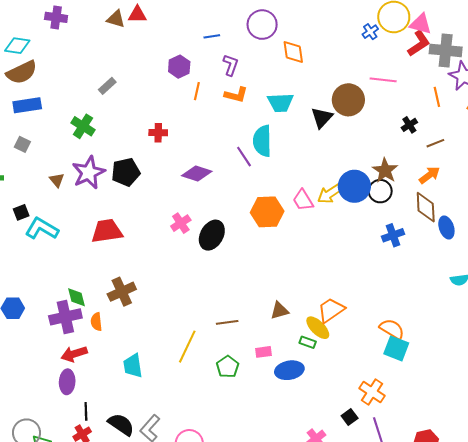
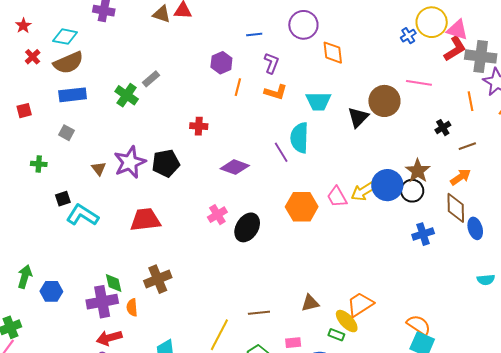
green cross: (83, 126) -> (127, 95), moved

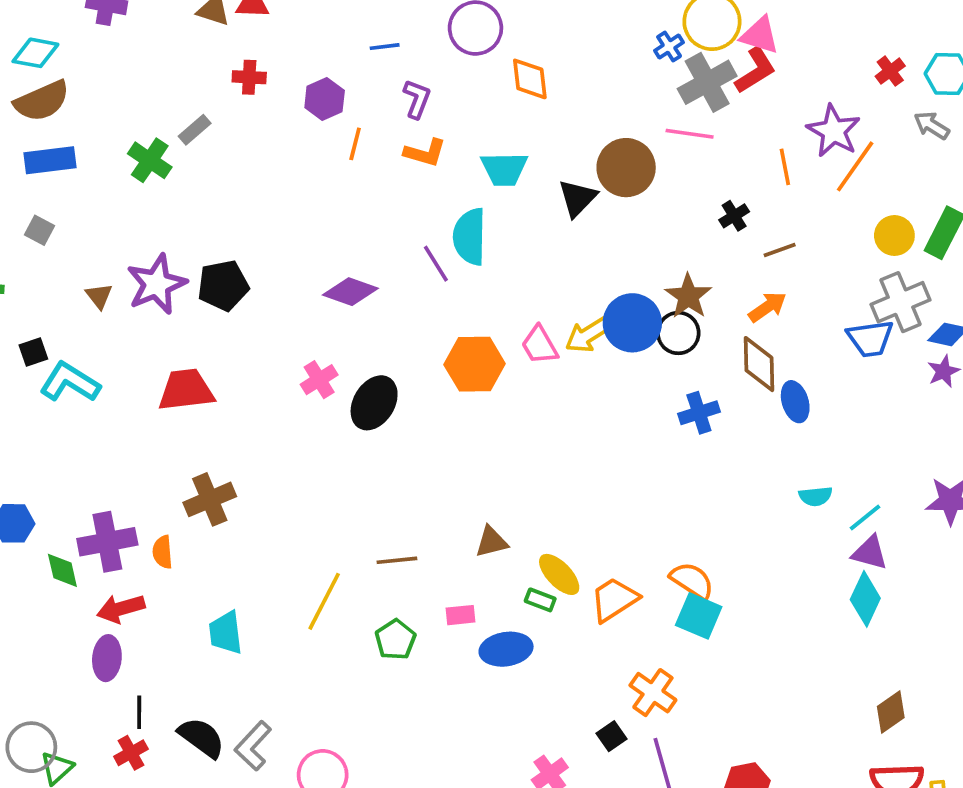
gray cross: (481, 56) -> (707, 82), moved, turned -36
red cross: (199, 126) -> (249, 77), moved
green diamond: (114, 283) -> (62, 570), moved
orange trapezoid: (360, 304) -> (614, 600), moved

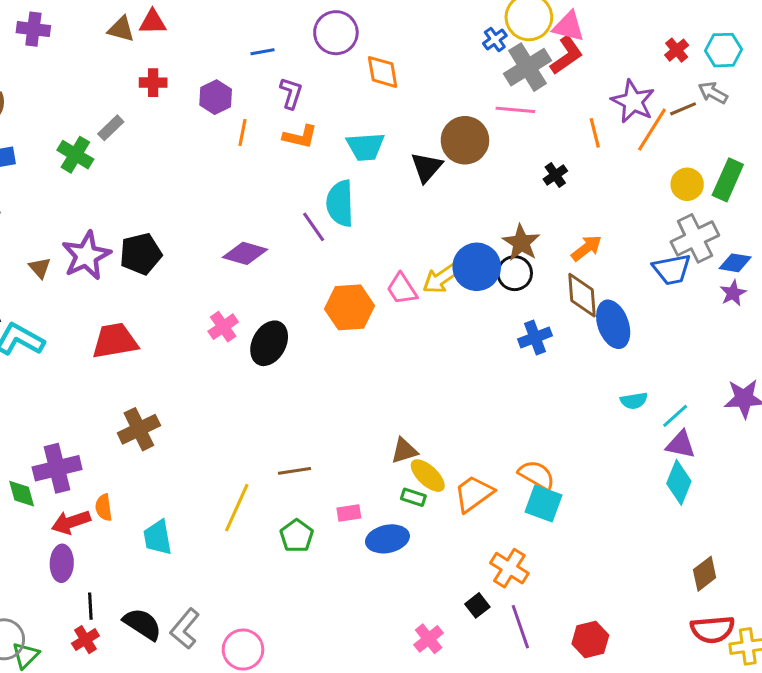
brown line: (780, 250) -> (683, 109), moved
blue ellipse: (795, 402) -> (613, 324), size x1.4
brown triangle: (491, 542) -> (404, 451), moved
orange semicircle: (163, 552) -> (104, 507), moved

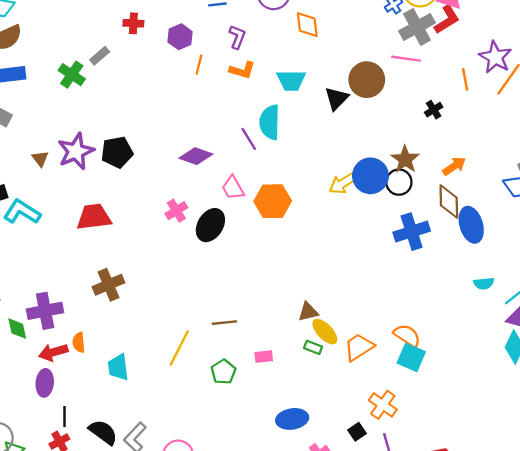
pink trapezoid: (402, 289) -> (233, 188), moved
blue cross: (535, 337) -> (412, 232), size x1.4
blue ellipse: (387, 539) -> (292, 419), moved

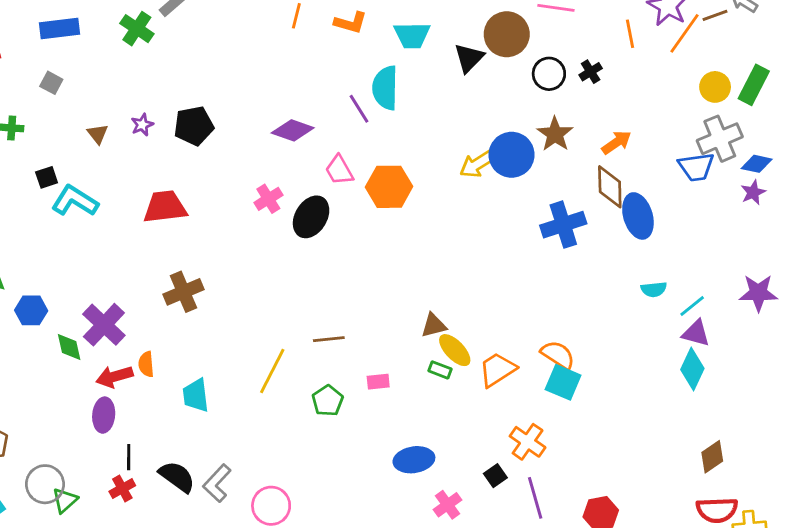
purple star: (76, 151) -> (142, 125), size x0.5
black circle: (399, 182) -> (549, 74), moved
purple cross: (45, 311) -> (104, 325), turned -36

